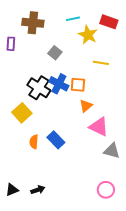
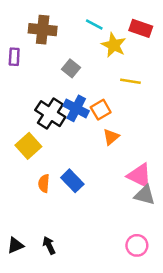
cyan line: (73, 19) -> (94, 24), turned 40
orange square: (78, 85) -> (101, 110), turned -35
pink triangle: (99, 127) -> (139, 176), moved
black arrow: (38, 190) -> (49, 245), turned -96

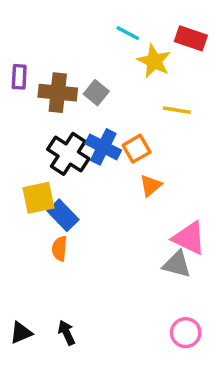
brown cross: (43, 30) -> (58, 93), moved
yellow square: (28, 146) -> (38, 198), turned 30
blue rectangle: (72, 181) -> (63, 215), moved
gray triangle: (145, 195) -> (177, 264), moved

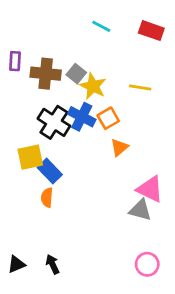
yellow star: (154, 61) -> (93, 86), moved

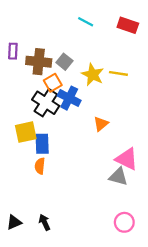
yellow star: (93, 86) -> (93, 75), moved
orange square: (108, 118) -> (53, 83), moved
blue rectangle: (50, 171) -> (42, 144), turned 42

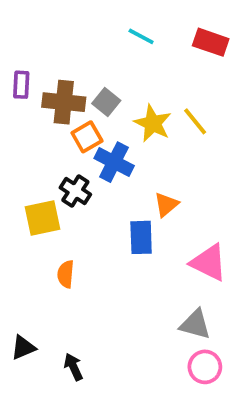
yellow line: (118, 73) -> (195, 121), turned 42
black cross: (46, 103) -> (75, 191), moved, size x0.7
blue rectangle: (42, 144) -> (141, 237), moved
gray triangle: (118, 177) -> (195, 324), moved
black triangle: (14, 222) -> (23, 348), moved

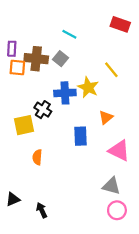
cyan line: (141, 36) -> (69, 34), moved
yellow star: (153, 123) -> (88, 87), moved
orange square: (87, 137) -> (17, 68), moved, turned 35
blue cross: (114, 162) -> (65, 93), turned -30
orange triangle: (166, 205) -> (106, 117), moved

